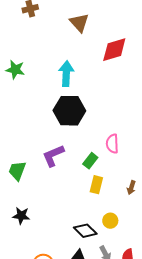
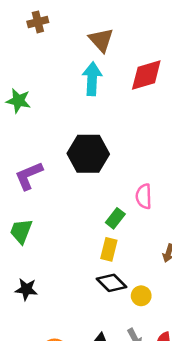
cyan arrow: (66, 74) -> (92, 79), moved
purple L-shape: (53, 156) -> (29, 176), moved
yellow rectangle: (96, 185) -> (109, 249), moved
black diamond: (85, 231) -> (111, 283), moved

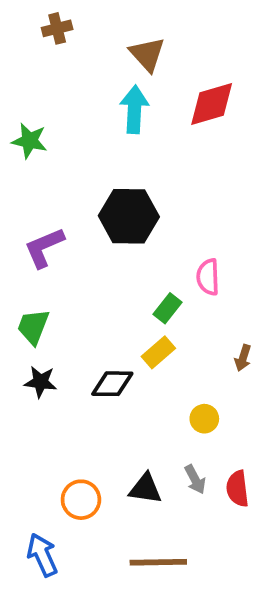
yellow rectangle: (109, 249) -> (158, 352), turned 35
black diamond: (111, 283) -> (112, 384), moved, turned -44
black star: (26, 289) -> (40, 382), moved

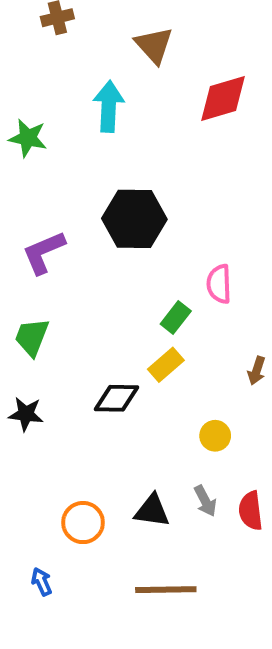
cyan arrow: (134, 109) -> (109, 106), moved
black star: (40, 382) -> (26, 414), moved
blue arrow: (42, 555) -> (42, 582), size x0.6

